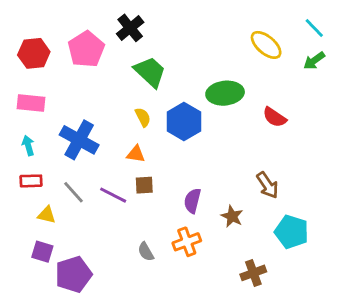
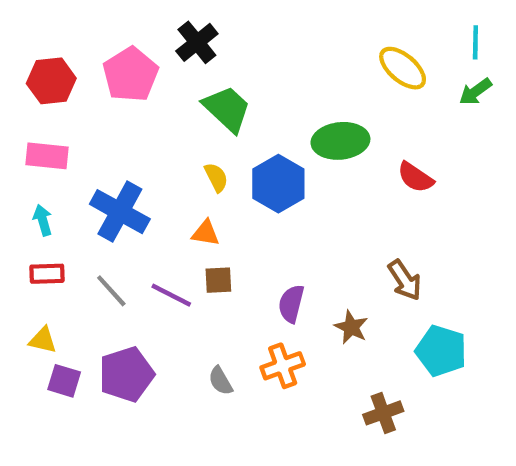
cyan line: (314, 28) -> (475, 42), turned 45
yellow triangle: (47, 215) -> (43, 340), moved
purple pentagon: (73, 274) -> (126, 374), moved

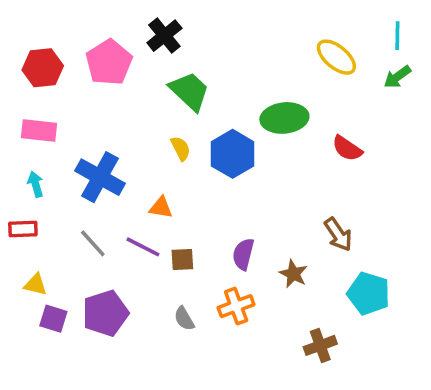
orange triangle: (206, 233) -> (161, 208), moved
red rectangle: (47, 274) -> (23, 229), moved
brown square: (218, 280) -> (182, 259), moved

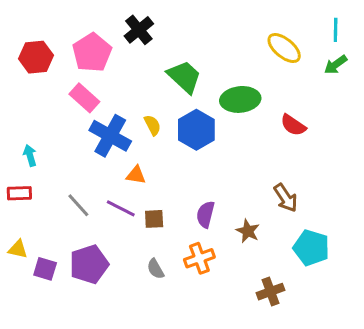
green trapezoid: (190, 91) -> (184, 77), moved
pink rectangle: (39, 131) -> (84, 98), moved, turned 36
blue cross: (100, 177) -> (110, 136), moved
yellow triangle: (35, 285) -> (18, 249), moved

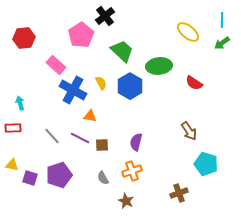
black cross: (139, 30) -> (105, 16), moved
pink pentagon: (92, 53) -> (81, 35), moved
brown star: (248, 231) -> (126, 201), moved

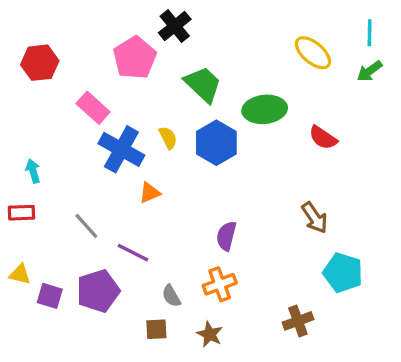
orange triangle: (90, 116) -> (150, 193), turned -32
purple line: (80, 138) -> (133, 253), moved
brown square: (102, 145) -> (156, 329), moved

